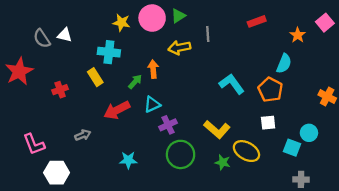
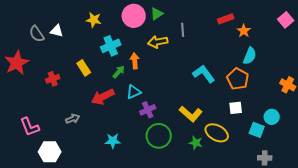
yellow star: (121, 23) -> (94, 20), moved
orange star: (298, 35) -> (244, 31), moved
cyan cross: (109, 52) -> (111, 46), moved, turned -30

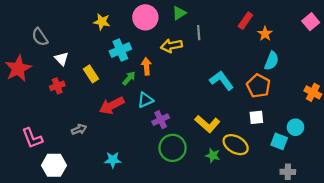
green triangle: (157, 14) -> (179, 13), moved
red rectangle: (226, 19) -> (245, 21), turned -35
white triangle: (57, 31) -> (62, 59), moved, turned 32
cyan star: (113, 141) -> (113, 160), moved

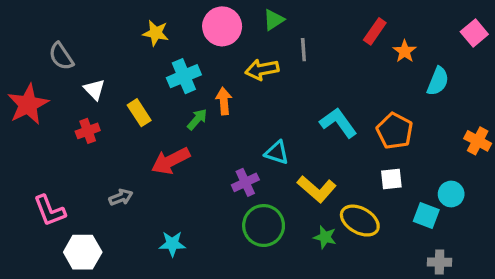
cyan semicircle: (272, 61) -> (438, 81), moved
cyan triangle: (145, 100) -> (277, 153), moved, turned 42

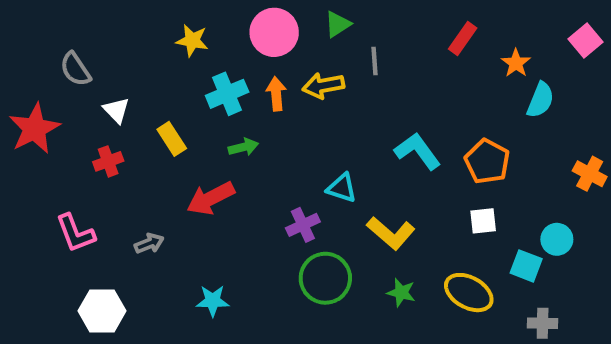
orange star: (405, 51) -> (516, 63), moved
orange arrow: (224, 101) -> (276, 94), moved
green arrow: (197, 119) -> (243, 147), turned 35
pink L-shape: (50, 211) -> (75, 233), moved
yellow ellipse: (360, 221) -> (469, 293), moved

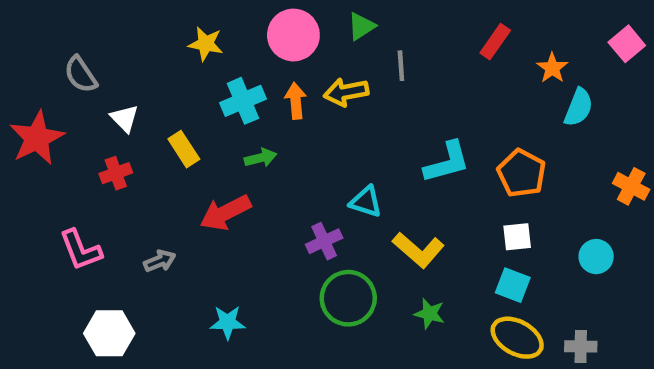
cyan L-shape: (418, 151) -> (447, 162), turned 111
cyan square: (526, 266) -> (513, 285), moved
yellow ellipse: (469, 293) -> (517, 338), moved

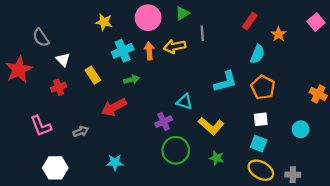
cyan semicircle: (579, 107) -> (257, 54), moved

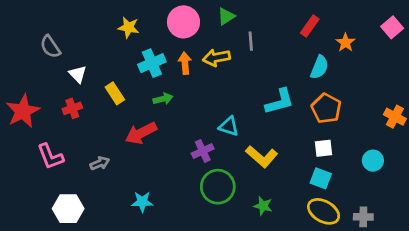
red star: (19, 70) -> (23, 111), moved
green star: (217, 158) -> (263, 206), moved

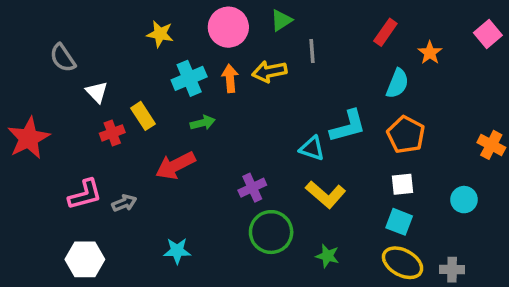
red cross: (72, 108) -> (112, 133), moved
cyan triangle: (229, 126) -> (312, 148), moved
pink L-shape: (50, 156) -> (85, 194), moved, turned -84

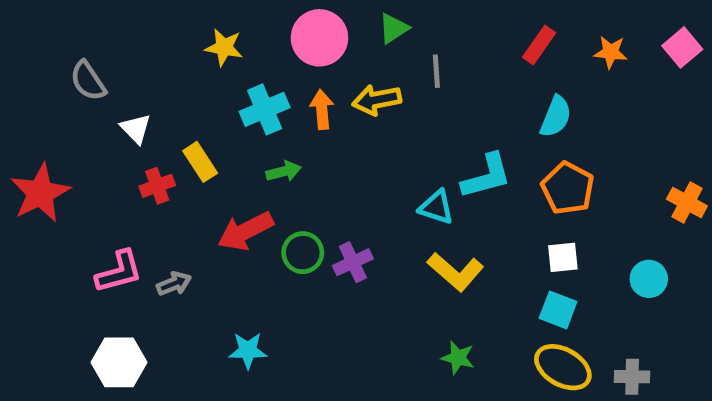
orange star: (430, 53) -> (611, 52), moved, turned -30
green circle: (271, 232) -> (303, 253), moved, size x0.7

